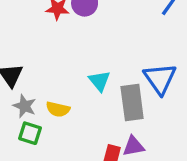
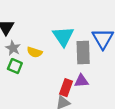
cyan triangle: (99, 81) -> (63, 36), size x1.5

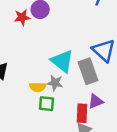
gray star: (13, 48) -> (55, 83), moved
green square: (15, 66) -> (47, 104), moved

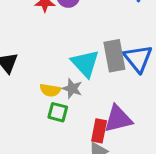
gray rectangle: (88, 71) -> (114, 56), moved
purple triangle: (96, 101) -> (118, 119), size x1.5

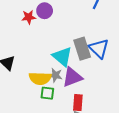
yellow semicircle: (50, 90) -> (40, 78), size x1.5
purple triangle: (118, 119) -> (72, 77), moved

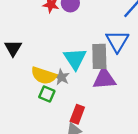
blue triangle: (99, 48) -> (117, 41), moved
purple triangle: (72, 77) -> (104, 79), moved

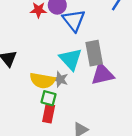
blue triangle: (117, 41) -> (74, 20), moved
red rectangle: (77, 114) -> (49, 113), moved

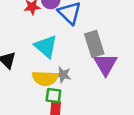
cyan triangle: (71, 59) -> (46, 46), moved
purple triangle: (102, 74) -> (105, 64), turned -40

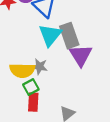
cyan triangle: (46, 46) -> (50, 35), moved, turned 30
green square: (53, 95) -> (31, 87), turned -35

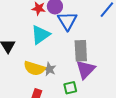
cyan triangle: (50, 35) -> (40, 35), moved
green square: (31, 87) -> (70, 88), moved

